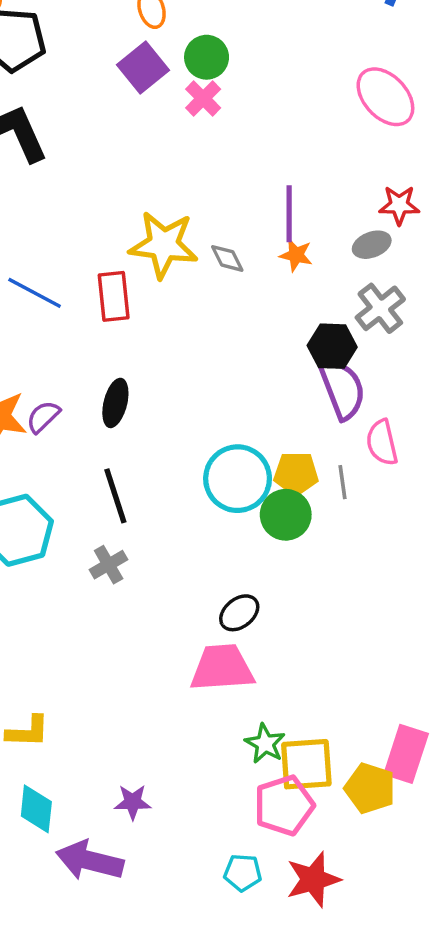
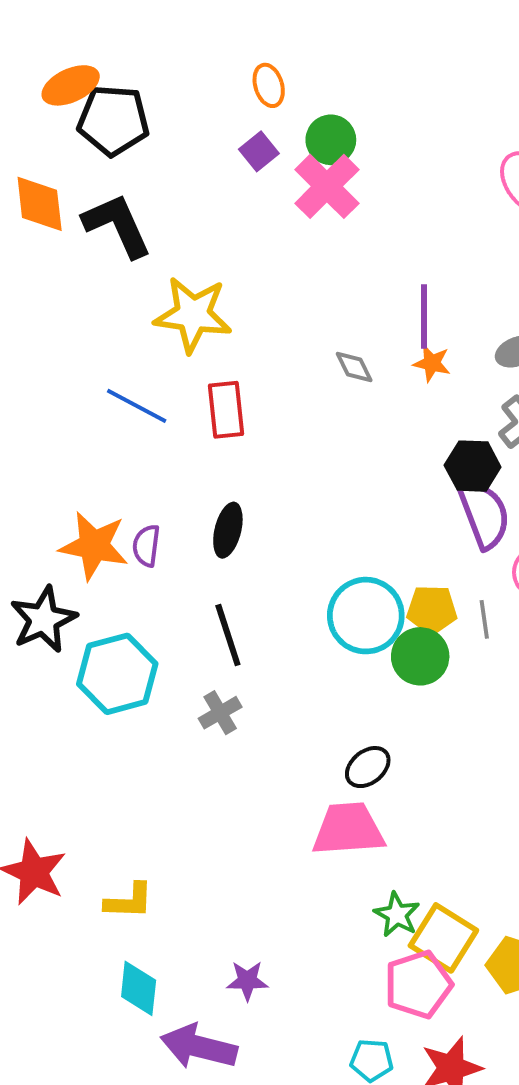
purple square: (143, 68) -> (259, 151), size x0.7
pink cross: (203, 98) -> (327, 186), size x1.6
yellow star: (164, 245) -> (193, 315), moved
purple semicircle: (43, 417) -> (146, 546), turned -39
yellow square: (306, 764) -> (443, 938), turned 36

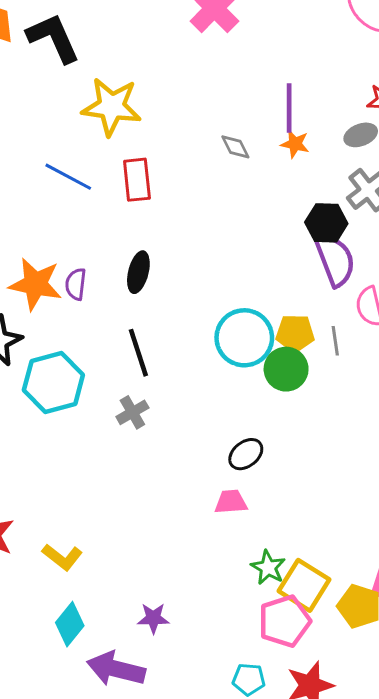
pink trapezoid: (348, 829) -> (231, 502), size x0.6
yellow L-shape: (129, 901) -> (62, 557), turned 36
cyan diamond: (139, 988) -> (70, 624), turned 33

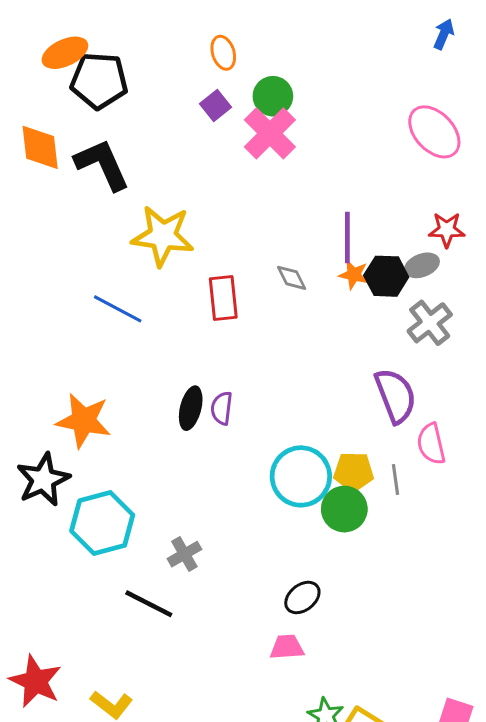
red rectangle: (137, 180) -> (223, 298), moved
black hexagon: (326, 223) -> (386, 276), moved
purple semicircle: (76, 284) -> (222, 408), moved
black line: (138, 353) -> (149, 604), moved, turned -45

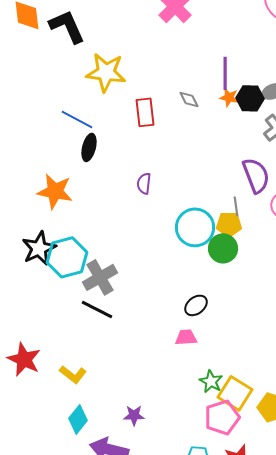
black ellipse: (191, 408) -> (89, 147), moved
black star: (43, 480) -> (39, 248), moved
gray line: (396, 480) -> (236, 206), moved
gray cross: (184, 554) -> (100, 277), moved, size x1.6

